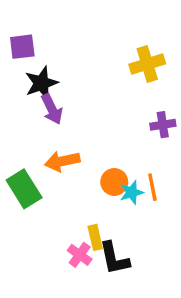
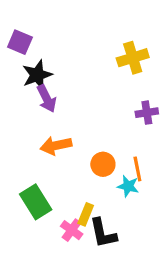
purple square: (22, 47) -> (20, 42), turned 30
green rectangle: (24, 189) -> (36, 202), moved
cyan star: (132, 192) -> (128, 186), moved, turned 30
yellow rectangle: (95, 237) -> (86, 214), turned 35

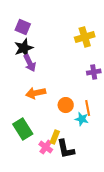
purple square: (20, 42) -> (23, 27), moved

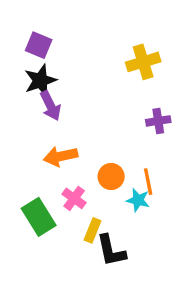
pink cross: (46, 147) -> (74, 198), moved

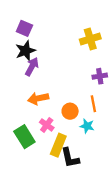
purple arrow: (50, 106) -> (32, 67), turned -126
orange line: (148, 182) -> (93, 104), moved
yellow rectangle: (93, 230) -> (58, 145), size x1.5

